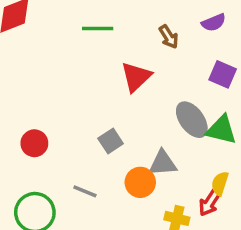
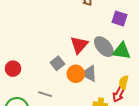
red triangle: (136, 77) -> (79, 45), moved
gray triangle: (163, 163) -> (89, 74), turned 36
orange circle: (140, 182) -> (76, 74), moved

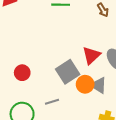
gray square: (57, 63) -> (68, 72), size x1.6
gray line: (45, 94) -> (52, 102), turned -40

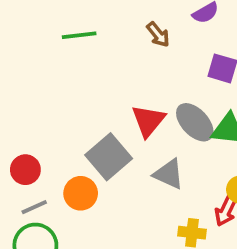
orange circle: (85, 84) -> (81, 193), moved
gray line: (52, 102) -> (34, 207), moved

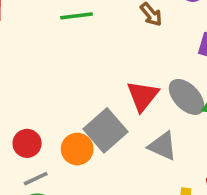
orange circle: (81, 193) -> (77, 149), moved

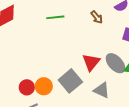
orange circle: (77, 149) -> (44, 86), moved

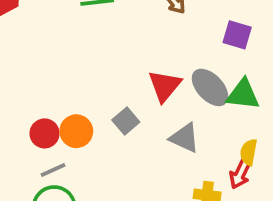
gray square: (70, 81) -> (126, 121), size x0.6

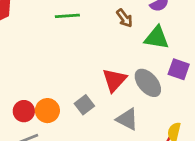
purple square: (237, 35) -> (179, 69), moved
green triangle: (243, 94) -> (157, 38), moved

